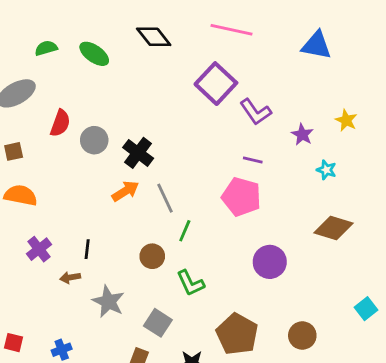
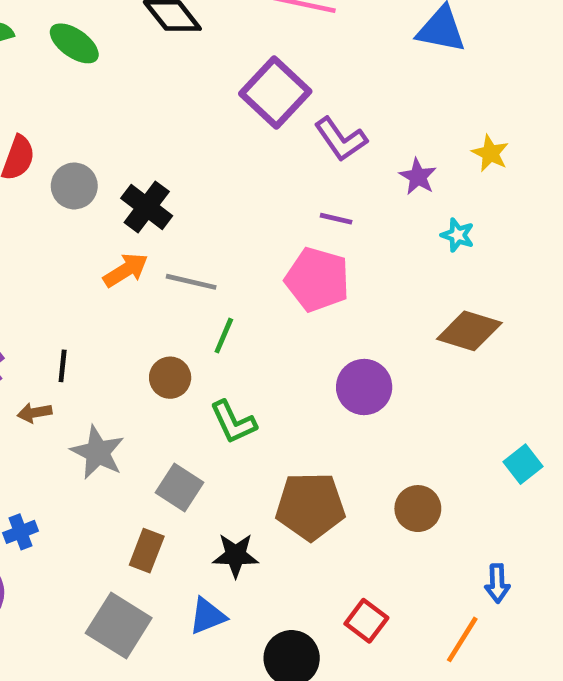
gray line: (165, 198) -> (191, 282), turned -52
brown pentagon: (237, 334) -> (310, 506), turned -30

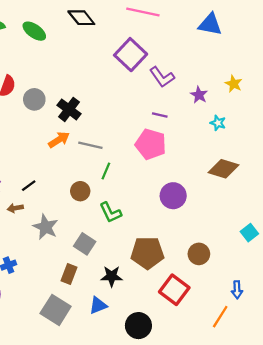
black line: (63, 366) -> (29, 186), turned 48
red square: (366, 621) -> (174, 290), moved, size x1.5

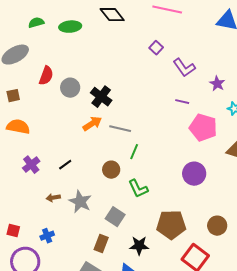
green ellipse: (34, 31) -> (70, 27), turned -40
purple square: (131, 55) -> (156, 48), size x0.5
pink pentagon: (151, 144) -> (203, 128), moved
brown arrow: (15, 208) -> (53, 198), moved

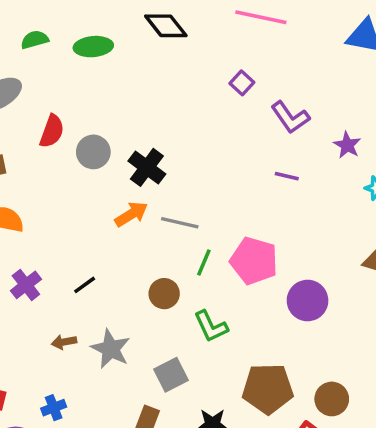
pink pentagon: (203, 128) -> (254, 261), moved
gray square: (115, 217) -> (171, 375), turned 30
brown circle: (217, 226) -> (332, 399), moved

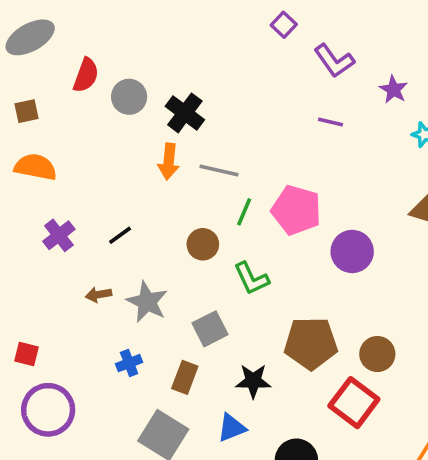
orange arrow: (131, 214) -> (169, 162), turned 128
blue cross: (54, 408) -> (129, 363), moved

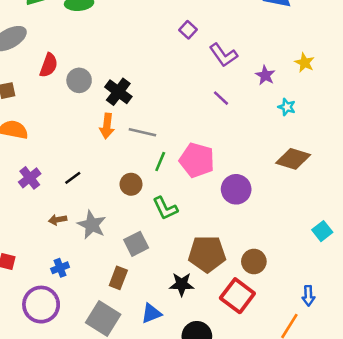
purple line: (331, 122) -> (221, 98), turned 30
blue cross: (129, 363) -> (60, 268), moved
black star: (253, 381) -> (182, 284), moved
purple circle: (48, 410) -> (41, 305), moved

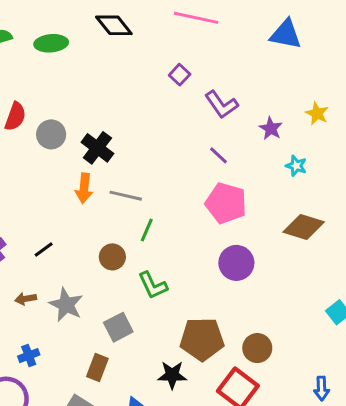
pink pentagon: (197, 160) -> (226, 203), moved

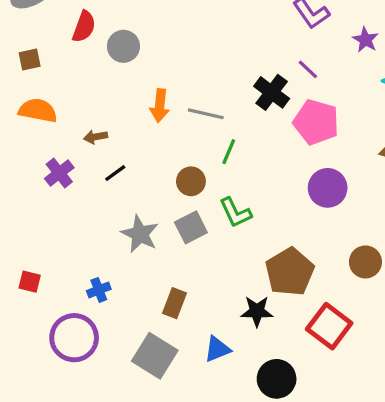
black cross: (97, 148) -> (272, 92), moved
brown arrow: (26, 299) -> (95, 137), moved
gray square: (118, 327) -> (191, 227), moved
brown pentagon: (202, 339) -> (290, 272), turned -30
brown circle: (257, 348) -> (365, 262), moved

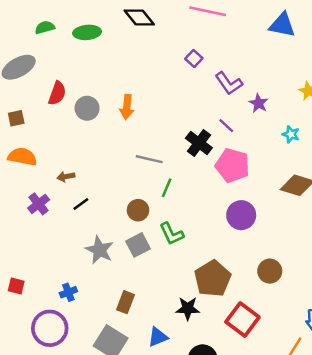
purple star: (365, 40) -> (259, 103), moved
orange arrow: (160, 106) -> (127, 107), moved

